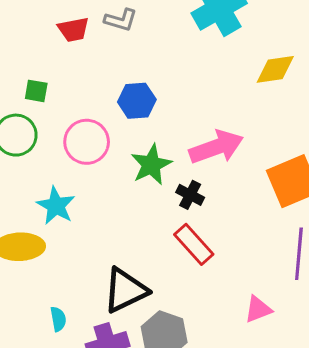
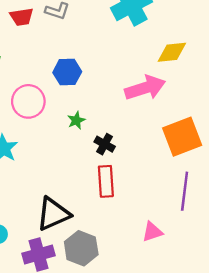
pink arrow: (216, 147) -> (145, 88), moved
green star: (151, 165) -> (76, 120), size x0.6
red rectangle: (194, 244) -> (106, 181), turned 36

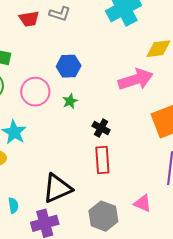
green star: (76, 120) -> (70, 101), moved
pink triangle: (152, 232) -> (143, 203), turned 42
gray hexagon: (81, 248) -> (103, 216), moved

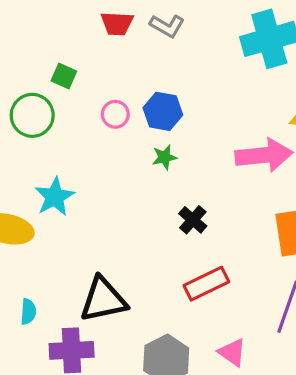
pink circle: (35, 92) -> (115, 114), moved, size x0.6
green star: (70, 101) -> (164, 157), moved
red rectangle: (102, 160) -> (206, 284), moved, turned 56

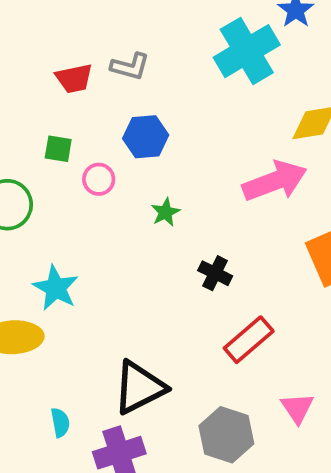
green square: (64, 76) -> (58, 149), moved
blue hexagon: (163, 111) -> (146, 137), moved
pink triangle: (232, 352) -> (297, 408), turned 36

